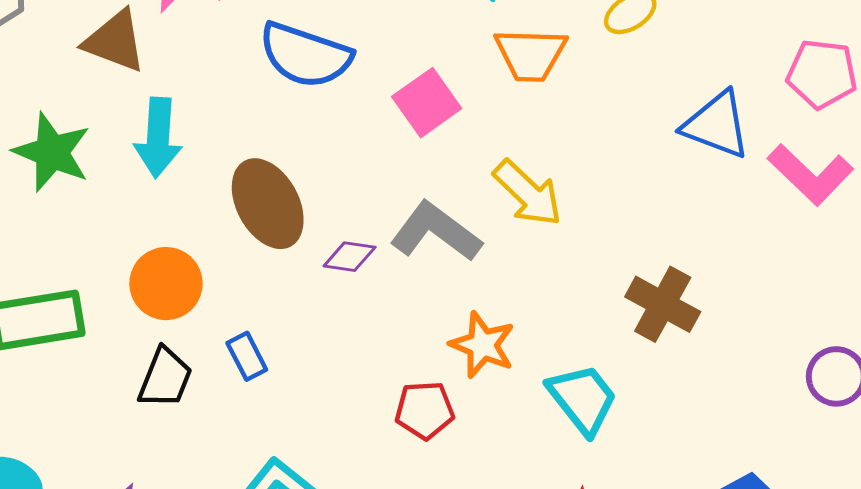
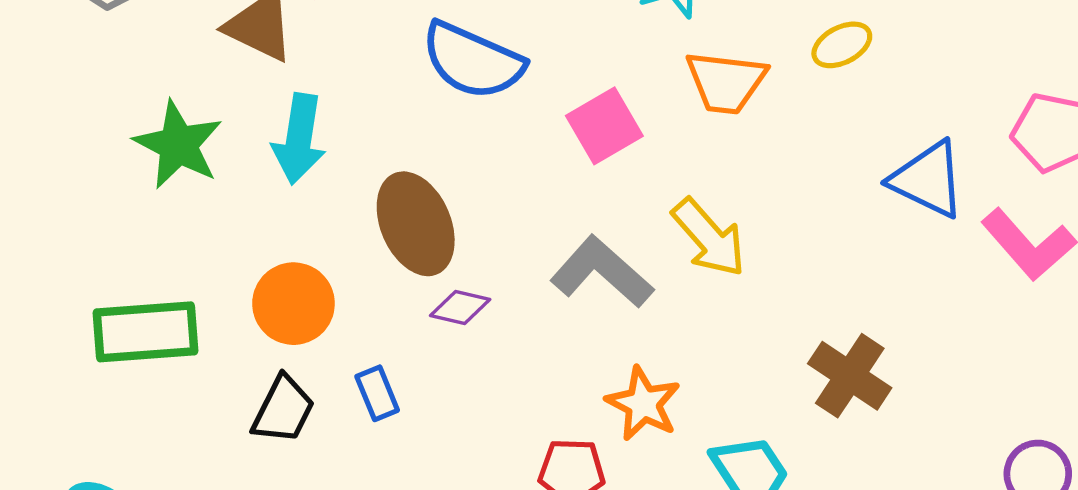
purple diamond: (350, 257) -> (460, 308), moved

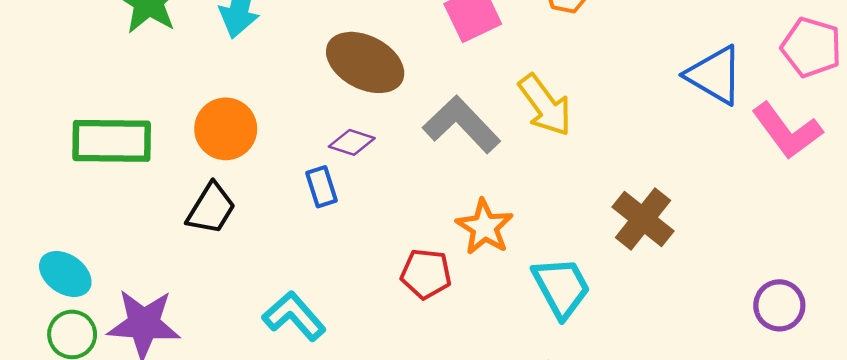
brown ellipse: (416, 224) -> (365, 62), moved, turned -44
blue rectangle: (377, 393) -> (321, 187), moved

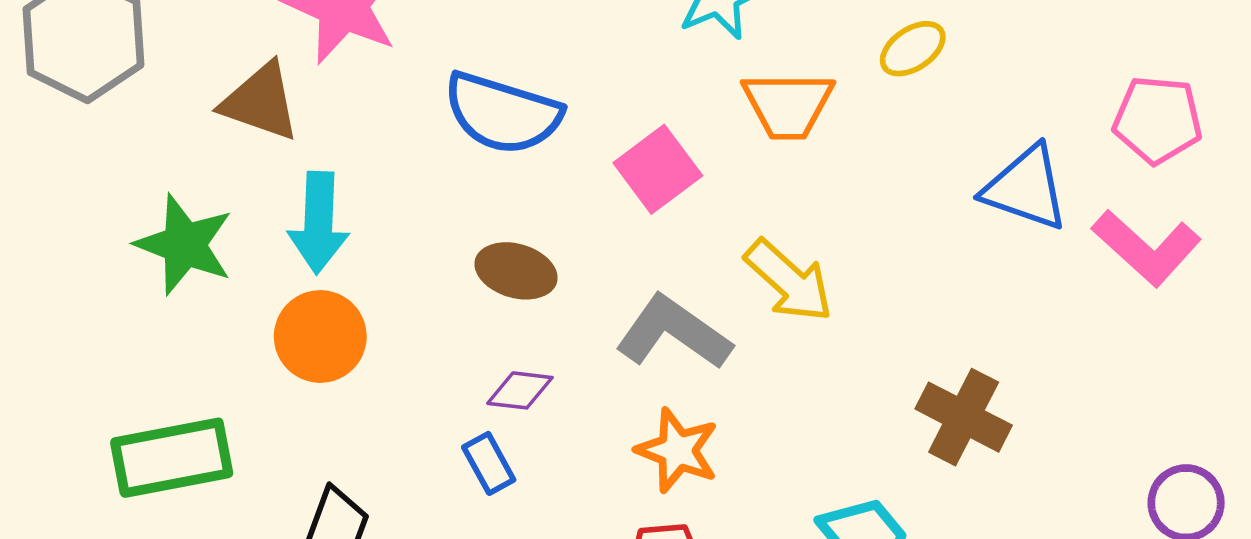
brown ellipse: (365, 62) -> (516, 271), size x0.7
orange circle: (226, 129) -> (320, 336), moved
orange star: (485, 227) -> (677, 450), moved

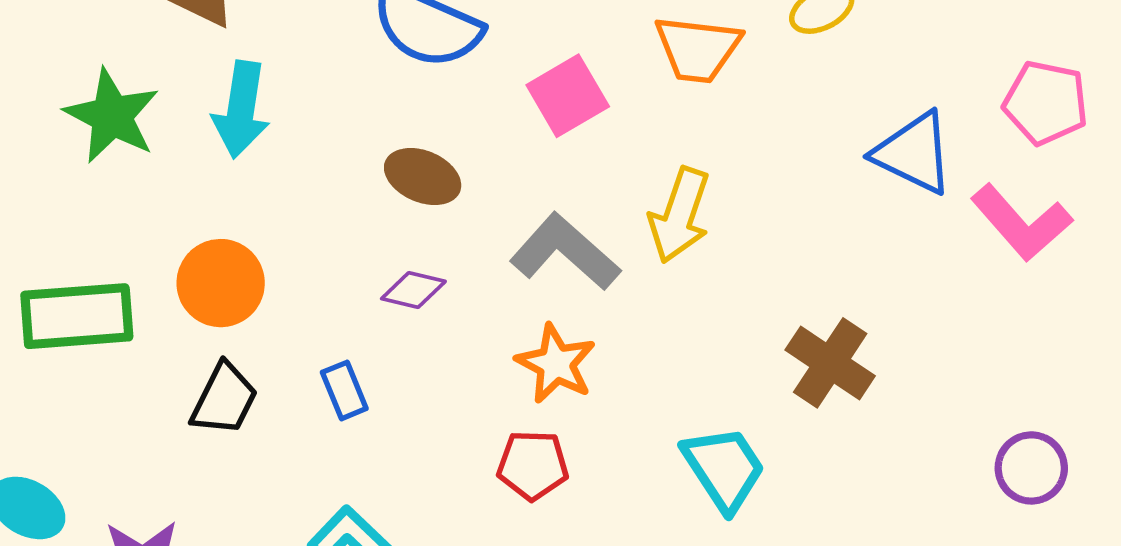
yellow arrow: (789, 281) -> (680, 215), turned 60
orange circle: (320, 336) -> (221, 283), moved
blue rectangle: (489, 463) -> (344, 390), moved

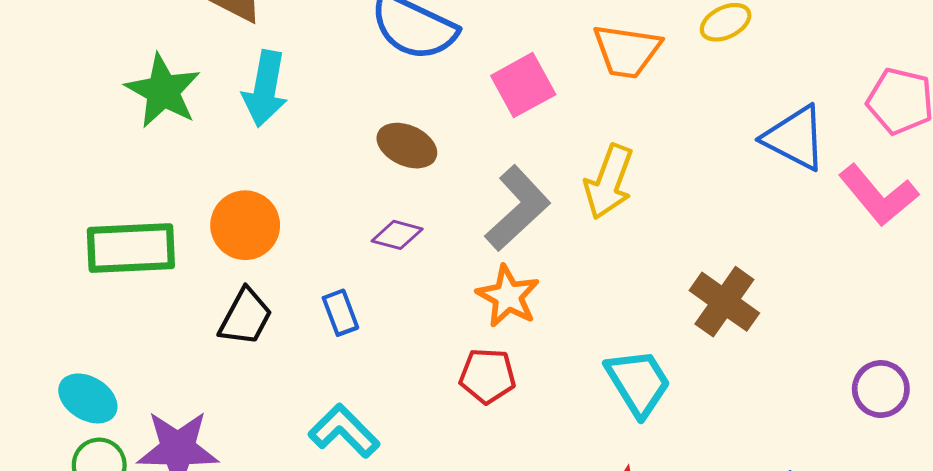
gray L-shape: (565, 252) -> (518, 208), turned 94

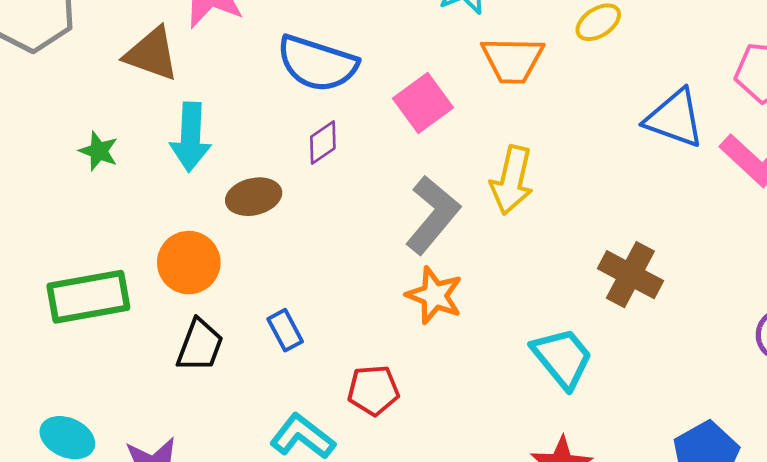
green star: (163, 91) -> (99, 151), size x0.6
brown ellipse: (407, 146) -> (254, 197), moved, turned -30
purple diamond: (397, 235) -> (323, 142), moved, turned -42
red pentagon: (487, 376) -> (373, 390), moved

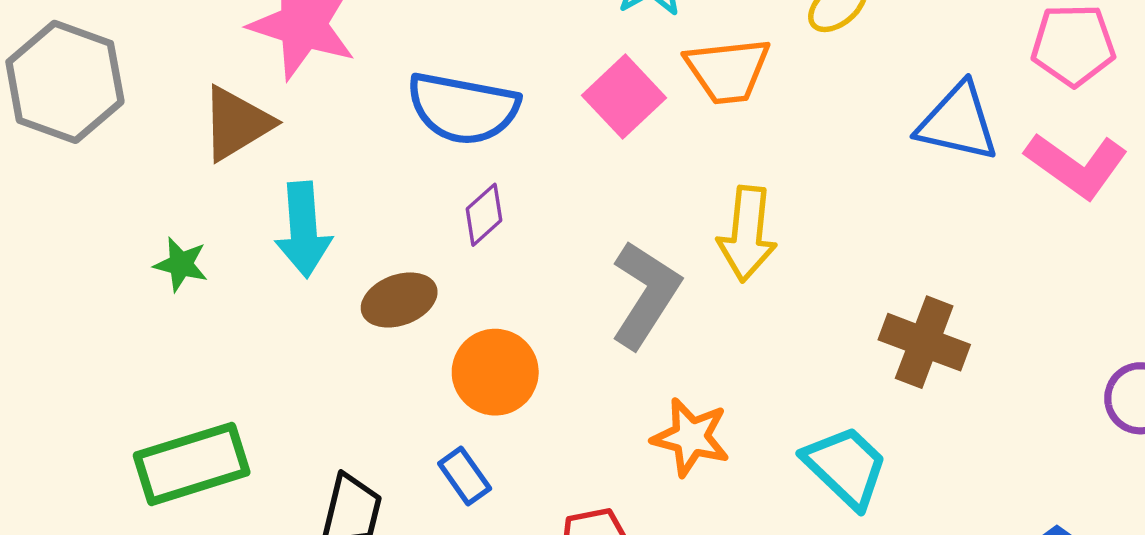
brown triangle: (152, 54) -> (237, 123), turned -44
pink square: (423, 103) -> (624, 97), moved
orange circle: (189, 263) -> (495, 372), moved
orange star: (434, 295) -> (691, 437), moved

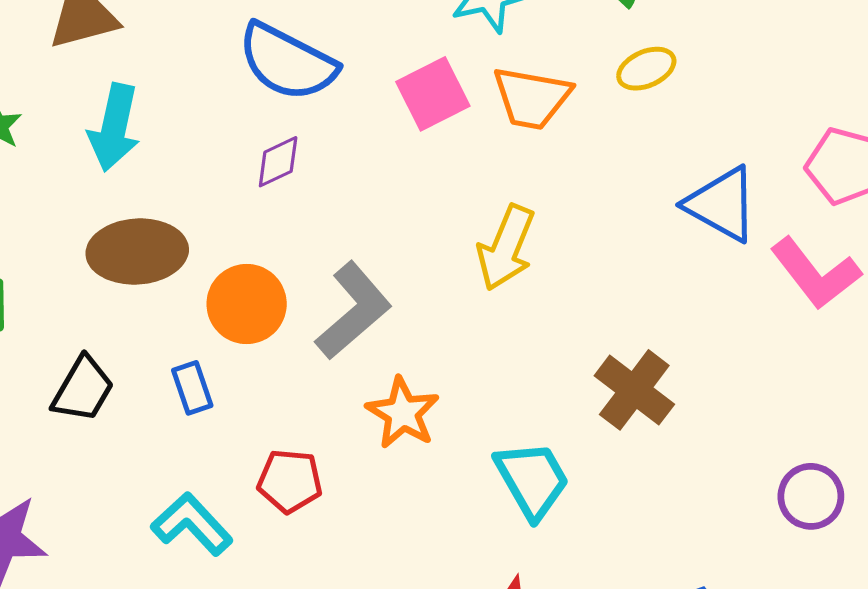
gray L-shape: (645, 294) -> (353, 311), moved
brown ellipse: (399, 300) -> (137, 252), moved, size x1.4

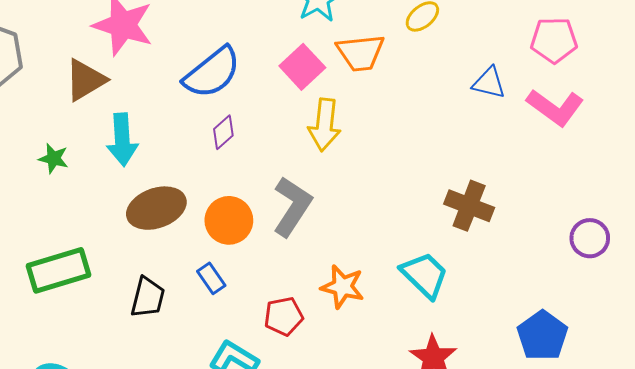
blue semicircle: (287, 62) -> (212, 73), turned -50
blue triangle: (722, 204) -> (489, 83), size x0.7
yellow arrow: (506, 248) -> (325, 125), moved
orange star: (403, 413) -> (342, 287), moved

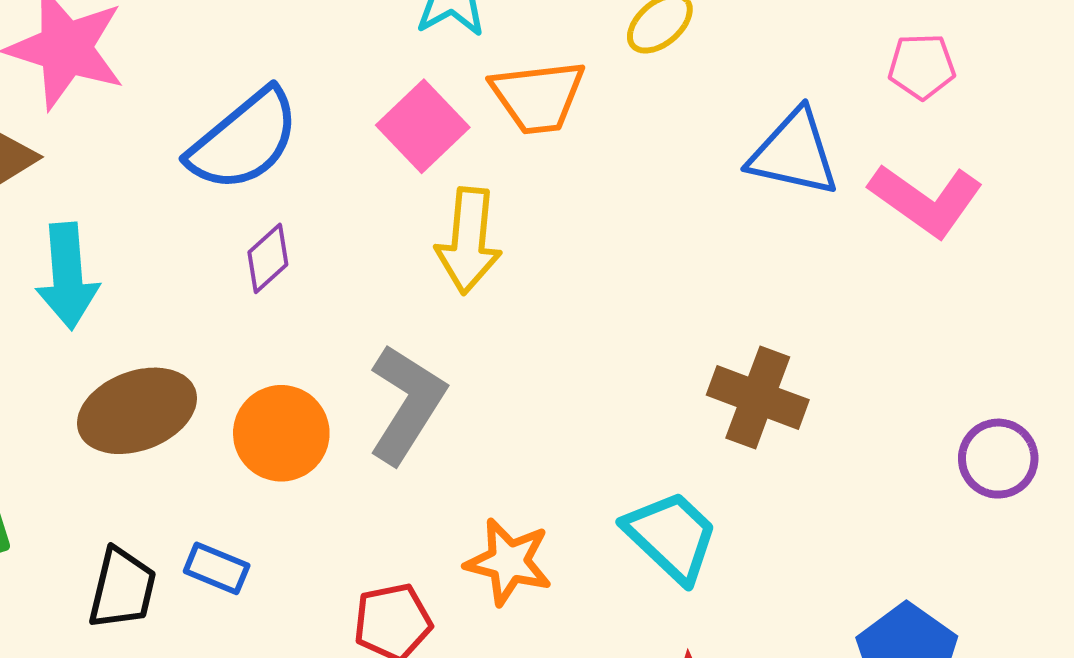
pink pentagon: (554, 40) -> (922, 66), size x0.7
blue triangle: (489, 83) -> (794, 153), size x1.4
blue rectangle: (211, 278) -> (217, 568), moved, turned -32

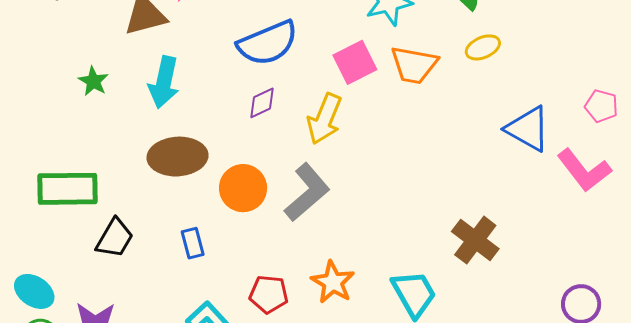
yellow arrow: (469, 241) -> (324, 119), moved
blue rectangle: (217, 568) -> (193, 243), turned 36
black trapezoid: (122, 588) -> (115, 238), moved

